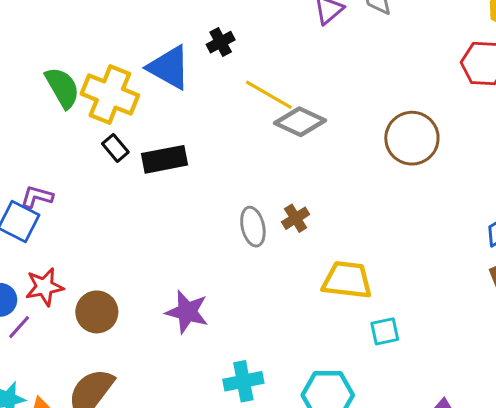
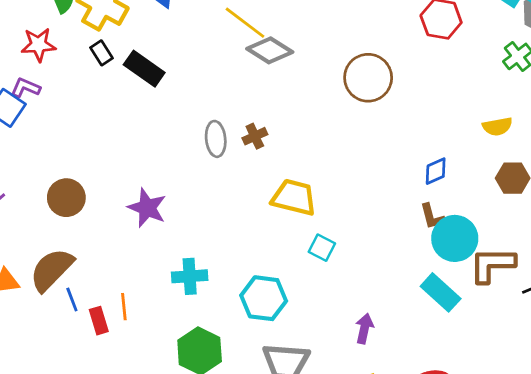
black rectangle: (165, 159) -> (144, 69), turned 39
red star: (44, 287) -> (39, 45), moved
cyan square: (385, 331) -> (322, 248), turned 32

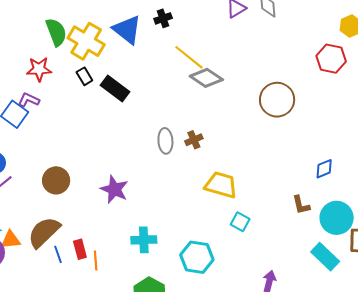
brown L-shape: (432, 217) -> (301, 205), moved
red rectangle: (99, 321) -> (80, 249), moved

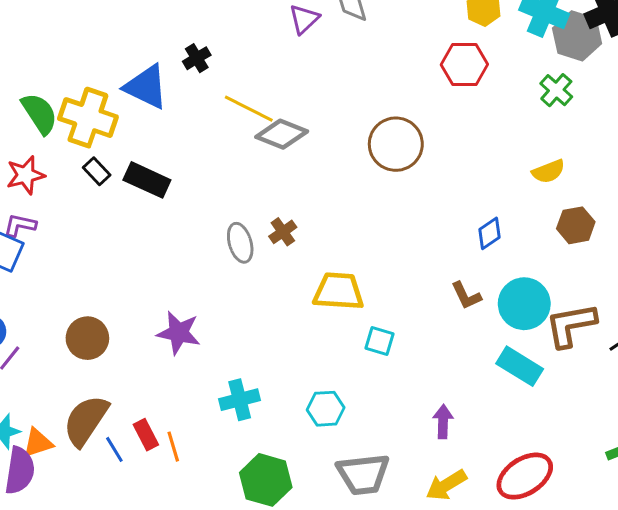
cyan hexagon: (197, 257) -> (326, 409), size x0.7

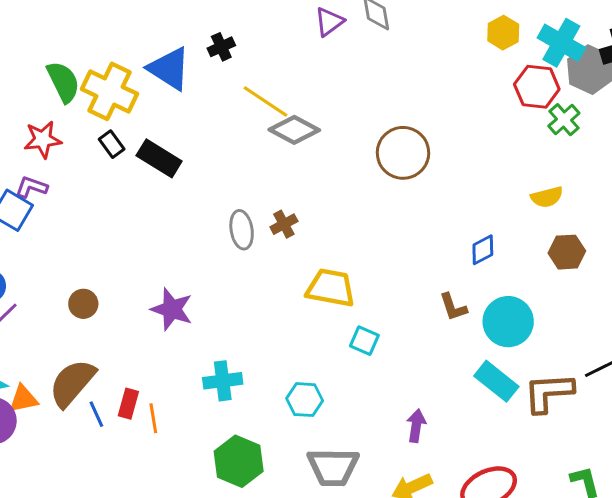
red hexagon: (464, 64) -> (537, 87), moved
brown L-shape: (571, 325) -> (549, 393), moved
brown circle: (87, 338) -> (83, 304), size x0.7
red rectangle: (146, 435) -> (128, 404), turned 36

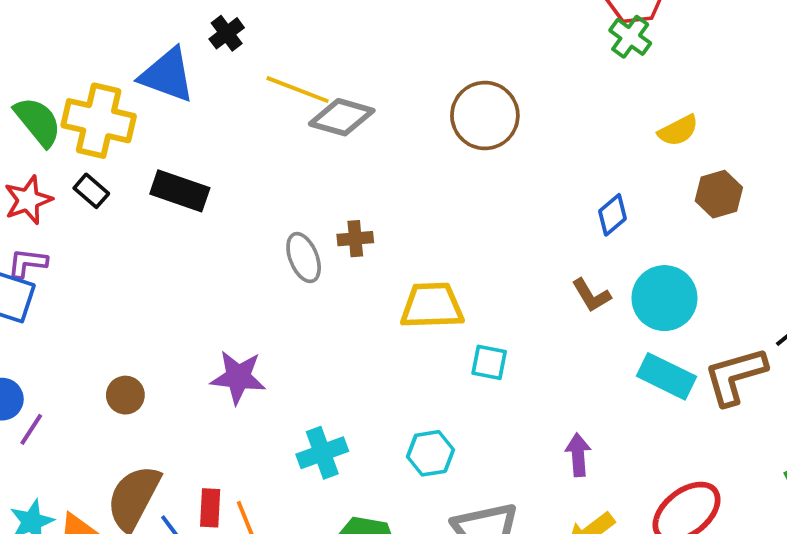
green cross: (564, 120) -> (630, 37), moved
black rectangle: (112, 144) -> (91, 191), moved
brown cross: (284, 224) -> (355, 239), turned 36

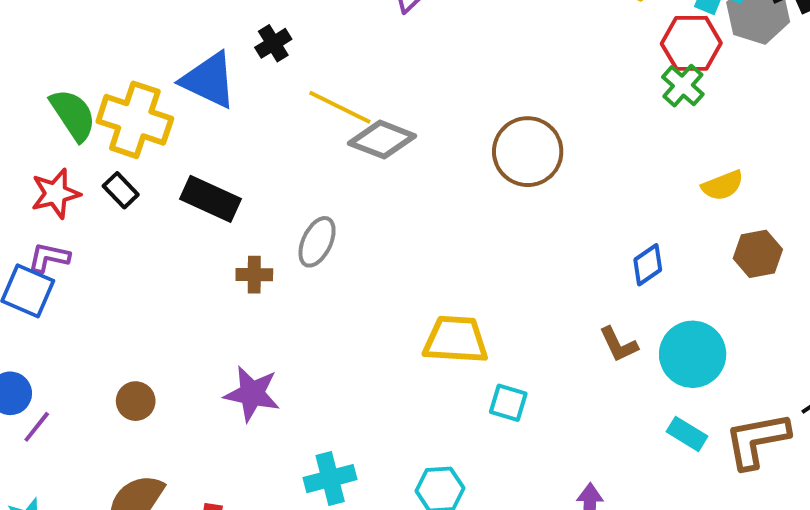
brown cross: (355, 239) -> (254, 275), moved
gray ellipse: (304, 258) -> (317, 242), moved, turned 42
cyan rectangle: (666, 376) -> (687, 434), size x0.7

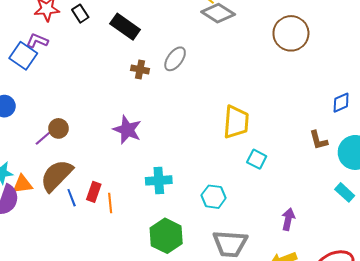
yellow trapezoid: (456, 340) -> (236, 122), turned 80
brown circle: (136, 401) -> (59, 128), moved
purple line: (37, 427) -> (43, 138), moved

